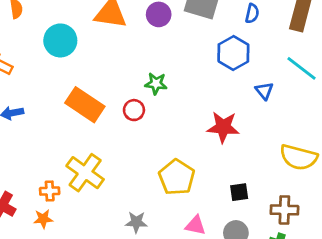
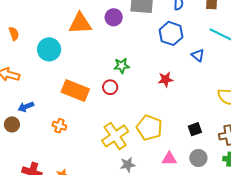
red star: (223, 127) -> (166, 79), moved, size x0.7
yellow cross: (85, 173) -> (115, 136), moved, turned 32
orange cross: (50, 191) -> (59, 126), moved, turned 32

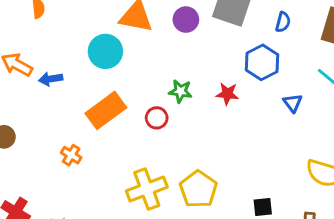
cyan circle: (49, 49) -> (105, 51), moved
red star: (166, 79) -> (227, 94), moved
orange rectangle: (75, 91) -> (106, 110), turned -72
blue arrow: (26, 107) -> (51, 79), moved

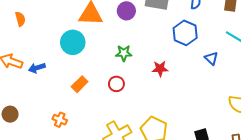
green star: (180, 91) -> (124, 53), moved
red star: (227, 94) -> (160, 69), moved
orange rectangle: (106, 110) -> (80, 84), size x0.6

